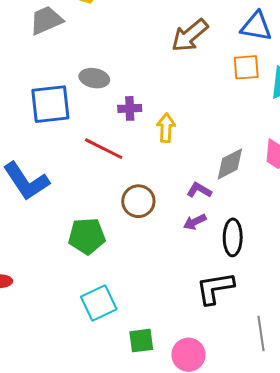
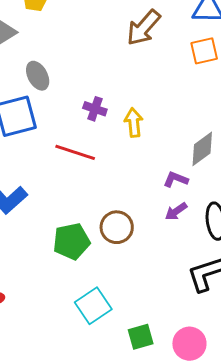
gray ellipse: (94, 78) -> (38, 76), moved, turned 60
purple cross: (130, 108) -> (95, 109), turned 30
brown circle: (138, 201) -> (117, 227), moved

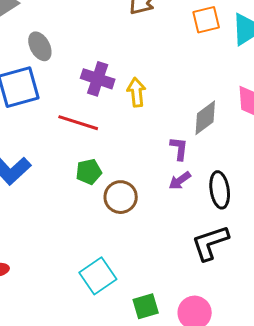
purple cross: (95, 109) -> (98, 79), size x1.4
purple L-shape: (176, 179) -> (179, 149), turned 75
green pentagon: (71, 241) -> (89, 172), moved, size x0.7

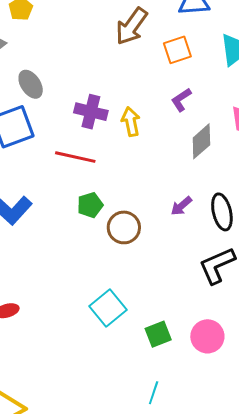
orange square: (206, 20) -> (177, 50), moved
purple L-shape: (179, 149) -> (181, 100), moved, turned -125

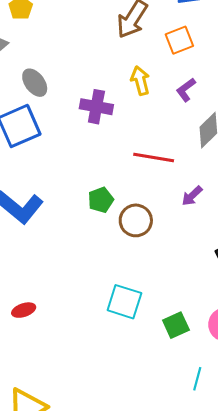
yellow arrow: (131, 122) -> (140, 81), moved
red line: (75, 157) -> (154, 158), moved
cyan square: (108, 308) -> (124, 302), turned -30
cyan line: (154, 393) -> (197, 379), moved

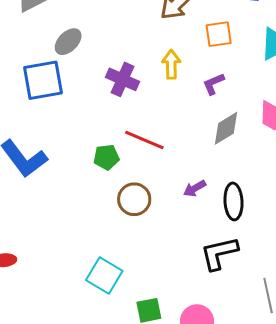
gray ellipse: (35, 83) -> (68, 42), turned 68
red line: (154, 158) -> (144, 140), moved
green pentagon: (101, 200) -> (106, 157), moved

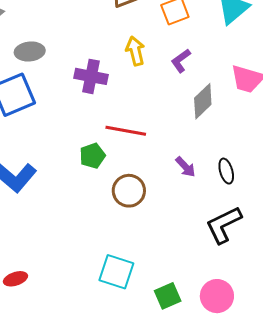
gray ellipse: (68, 42) -> (30, 51), turned 52
purple arrow: (195, 188) -> (185, 167), turned -90
black ellipse: (234, 201) -> (226, 171), size x0.7

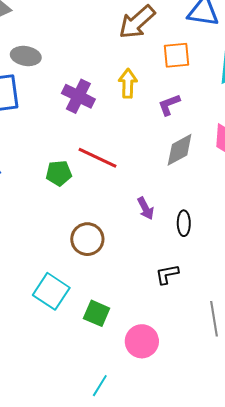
brown circle: (129, 191) -> (87, 239), moved
black L-shape: (224, 225) -> (167, 274), size x0.6
green square: (168, 296) -> (97, 313), moved, turned 32

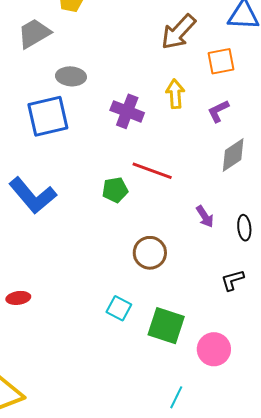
cyan square: (51, 291) -> (119, 308), size x0.7
green square: (97, 313) -> (166, 326), size x1.4

